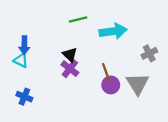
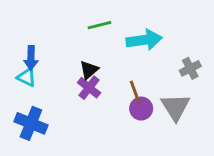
black triangle: (70, 55) -> (89, 70), turned 35
blue cross: (24, 97) -> (31, 123), size x1.5

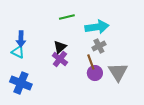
gray cross: (190, 68) -> (99, 46), moved

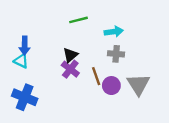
cyan arrow: (97, 27) -> (114, 32), size x0.7
gray cross: (99, 46) -> (116, 54), turned 32
brown line: (91, 62) -> (96, 76), moved

